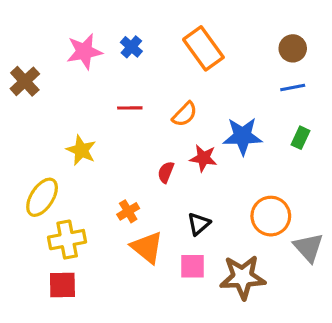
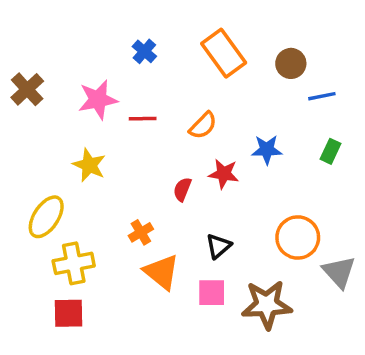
brown circle: (293, 48) -> (291, 63), moved
pink star: (84, 52) -> (98, 100), moved
blue star: (243, 136) -> (267, 150), size x0.7

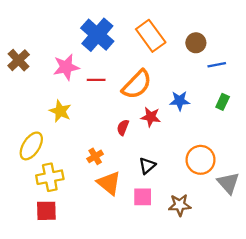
blue cross: (144, 51) -> (97, 35), size x2.0
orange semicircle: (203, 125) -> (137, 85), size x1.6
brown star: (267, 305) -> (180, 205), size x0.7

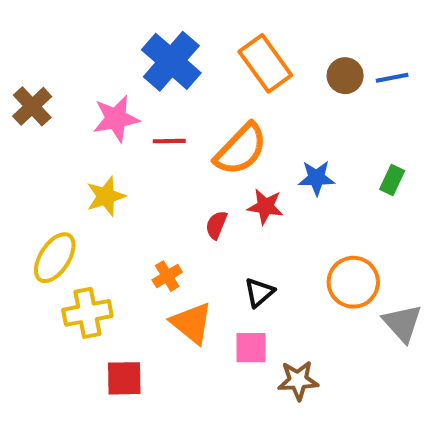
blue line: (217, 65) -> (392, 78), moved
yellow star: (60, 111) -> (106, 196), turned 30
brown star: (180, 205) -> (298, 380), moved
red square: (46, 211) -> (124, 378), moved

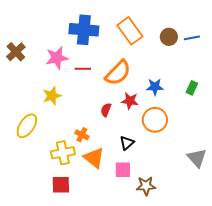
blue cross: (171, 61) -> (84, 30), turned -36
orange cross: (167, 276) -> (82, 135), turned -32
orange circle: (353, 282) -> (155, 120), moved
yellow cross: (87, 313) -> (63, 153), moved

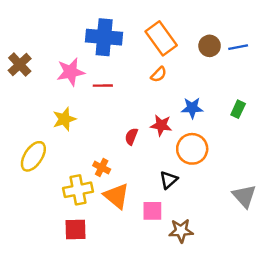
orange semicircle: (118, 73) -> (159, 74), moved, size x0.5
black triangle: (127, 143) -> (169, 180), moved

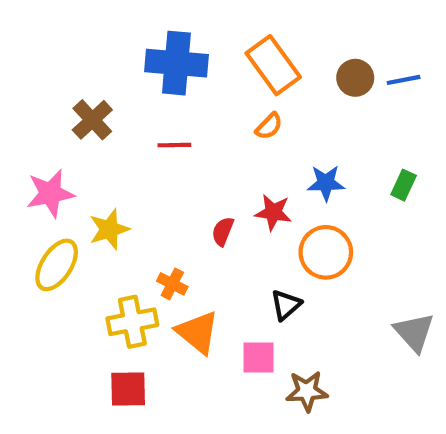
brown cross: (20, 64) -> (92, 120), moved
pink star: (71, 72) -> (50, 193), moved
yellow star: (64, 119) -> (109, 229), moved

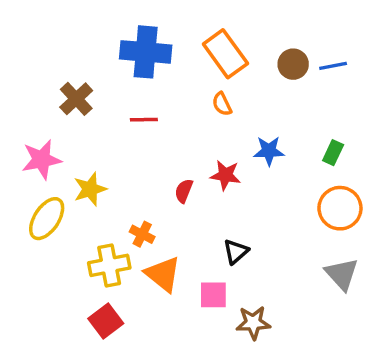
orange semicircle: (269, 126) -> (222, 104), turned 110
orange circle: (326, 252) -> (340, 208), moved
red square: (128, 389) -> (106, 321), turned -36

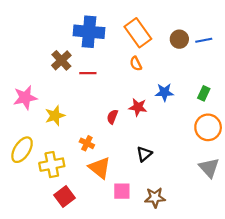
brown cross: (76, 99) -> (61, 60), moved
yellow ellipse: (47, 219) -> (22, 150), moved
yellow cross: (109, 265) -> (52, 165), moved
pink square: (213, 295) -> (122, 191), moved

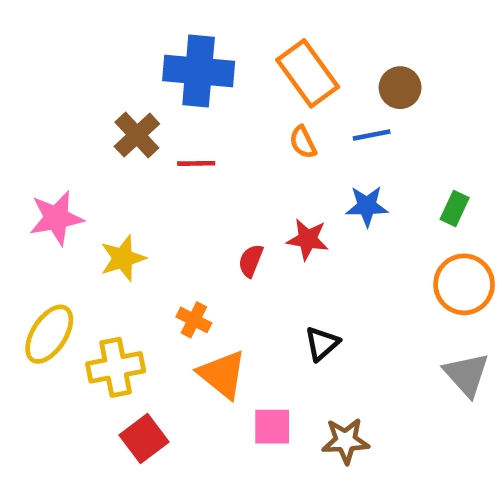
blue line: (204, 40) -> (372, 135), moved

